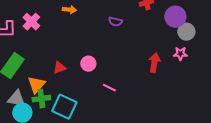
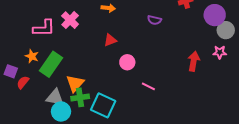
red triangle: (59, 68) -> (110, 40), moved

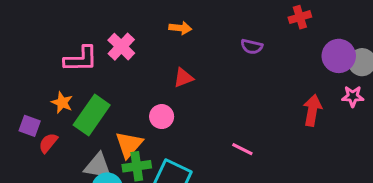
purple circle: (215, 15) -> (339, 56), moved
pink circle: (127, 62) -> (162, 117), moved

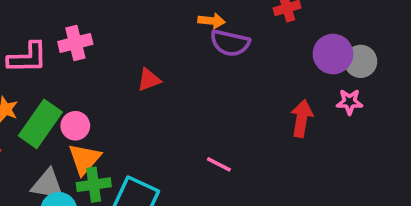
orange arrow: (180, 28) -> (212, 21), moved
pink cross: (121, 47) -> (75, 43), turned 32
purple semicircle: (252, 47) -> (230, 43), size x1.5
pink circle: (162, 117) -> (75, 126), moved

